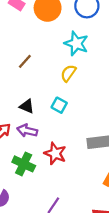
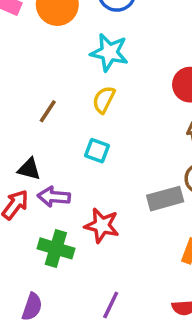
brown line: (25, 61) -> (48, 111), moved
black triangle: (27, 106) -> (29, 169), moved

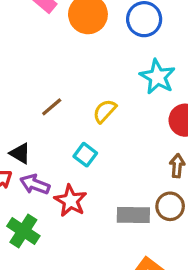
cyan star: (109, 52) -> (158, 77), moved
red star: (102, 225) -> (71, 201), moved

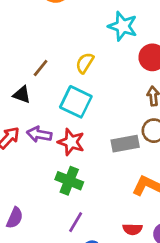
black triangle: (20, 153) -> (22, 95), moved
cyan square: (85, 155) -> (76, 102), size x1.6
green cross: (23, 231) -> (69, 181), moved

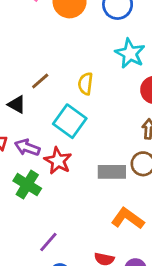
yellow semicircle: (85, 63) -> (85, 84), turned -35
green cross: (69, 181) -> (27, 185), moved

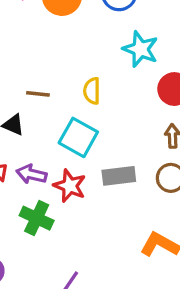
brown line: (40, 81) -> (38, 94), turned 54
gray rectangle: (112, 172) -> (119, 176), moved

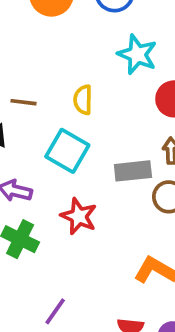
gray rectangle: (119, 176) -> (133, 171), moved
red star: (70, 186) -> (79, 216), moved

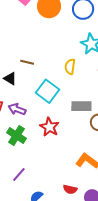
yellow semicircle: (83, 100) -> (70, 67), moved
purple line: (55, 311) -> (19, 174), moved

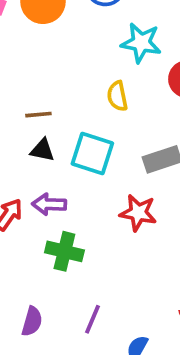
black triangle: (10, 79) -> (42, 150), moved
red star: (49, 127) -> (138, 213), moved

